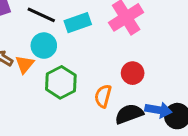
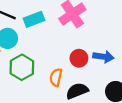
blue arrow: (158, 110) -> (103, 57), moved

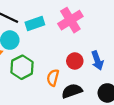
blue arrow: (103, 57) -> (97, 60), turned 60

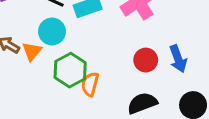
orange semicircle: (53, 78) -> (90, 84), moved

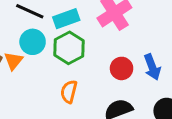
green hexagon: (70, 70) -> (69, 48), moved

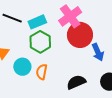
cyan circle: (33, 42) -> (22, 67), moved
red circle: (122, 68) -> (80, 35), moved, size x1.6

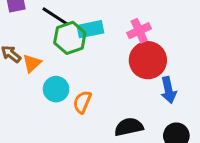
pink cross: (70, 16) -> (139, 31), size x0.7
green hexagon: (40, 42) -> (70, 38), moved

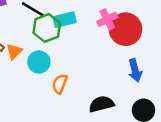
red circle: (148, 60) -> (126, 29), moved
cyan circle: (56, 89) -> (39, 62), moved

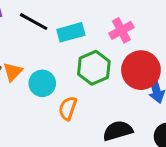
green hexagon: (47, 28) -> (94, 68), moved
red circle: (126, 29) -> (141, 70), moved

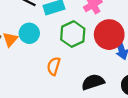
cyan circle: (42, 83) -> (29, 33), moved

